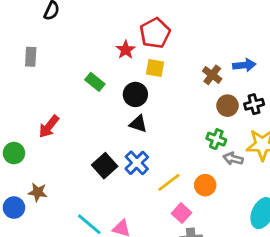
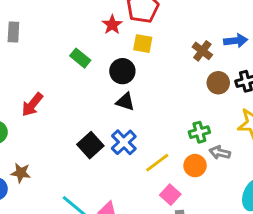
green cross: (216, 139) -> (199, 132), moved, turned -36
gray arrow: (233, 159) -> (220, 152), moved

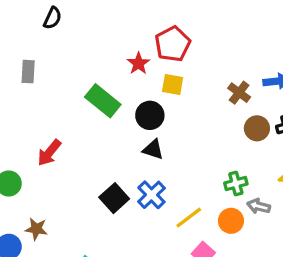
green rectangle: (80, 58) -> (103, 101), size x1.5

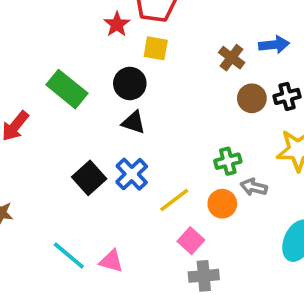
green rectangle: (103, 101) -> (67, 89), moved

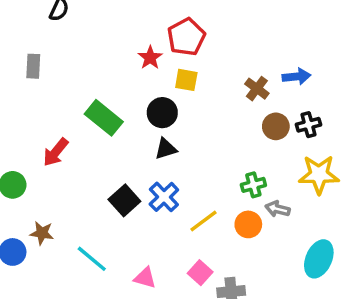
black triangle: (134, 122) -> (166, 149), turned -35
pink square: (191, 241) -> (200, 273), moved
cyan line: (69, 255) -> (92, 259), moved

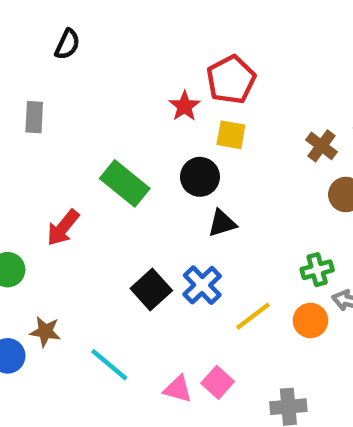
black triangle: (166, 149) -> (222, 223), moved
pink square: (200, 273) -> (218, 382), moved

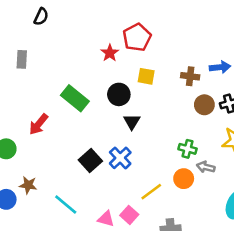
yellow square: (231, 135) -> (146, 76), moved
brown cross: (322, 146) -> (190, 76), turned -30
black triangle: (222, 223) -> (132, 122), turned -42
green cross: (317, 270) -> (188, 149), turned 30
yellow line: (253, 316) -> (151, 192), moved

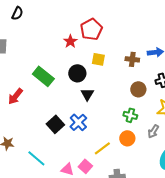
brown circle: (204, 105) -> (138, 89), moved
gray arrow: (206, 167) -> (153, 131), moved, turned -72

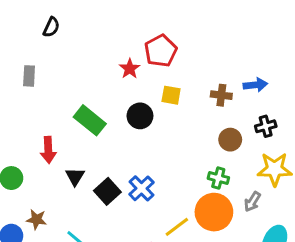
black triangle: (87, 94) -> (75, 177), moved
red arrow: (15, 96) -> (48, 150), turned -42
orange circle: (127, 138) -> (214, 212), size x1.6

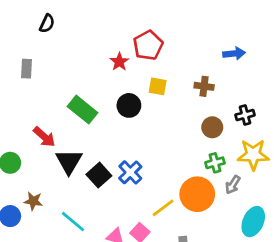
blue arrow: (255, 85) -> (234, 54), moved
red arrow: (48, 150) -> (44, 137), turned -45
black triangle: (75, 177) -> (69, 161), size x1.5
green cross: (218, 178) -> (215, 163), moved, turned -30

